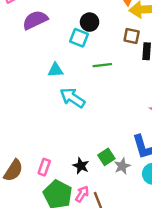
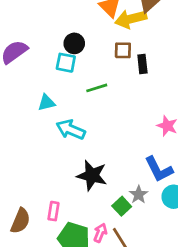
green square: (106, 157) -> (122, 206), moved
black star: (81, 166) -> (92, 175), moved, size x1.6

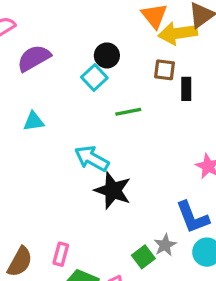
cyan square: (66, 63) -> (94, 78), turned 30
cyan triangle: (46, 103) -> (34, 121), moved
black star: (92, 175) -> (113, 190), moved

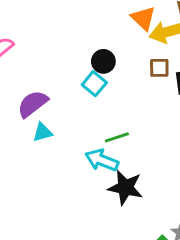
purple semicircle: (34, 58) -> (33, 104), moved
green line: (128, 112) -> (117, 137), moved

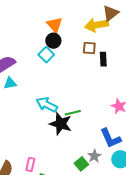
orange triangle: (143, 18) -> (55, 25), moved
green line: (117, 137) -> (73, 113), moved

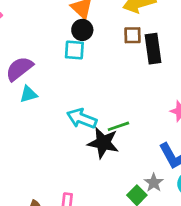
cyan square: (46, 55) -> (74, 50), turned -35
black rectangle: (103, 59) -> (153, 49), size x1.5

